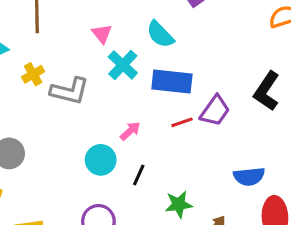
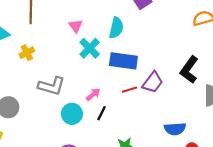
cyan semicircle: (160, 34) -> (116, 28), turned -125
gray L-shape: (70, 91) -> (52, 86), moved
black line: (139, 175) -> (102, 113), moved

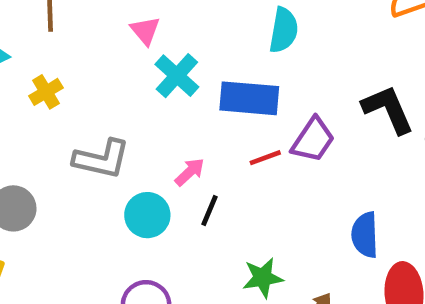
cyan semicircle: (116, 28) -> (284, 30), moved
black L-shape: (189, 70) -> (388, 109), turned 124
blue semicircle: (175, 129) -> (365, 235), turned 95

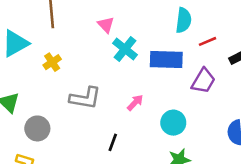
red line: (265, 158) -> (208, 41), moved
black line: (209, 210) -> (113, 142), moved
cyan circle: (147, 215) -> (173, 123), moved

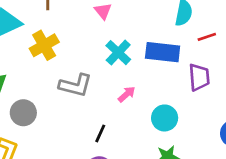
cyan cross: (125, 49) -> (118, 53), moved
yellow cross: (52, 62) -> (44, 45), size x1.5
purple trapezoid: (203, 81) -> (199, 77), turned -40

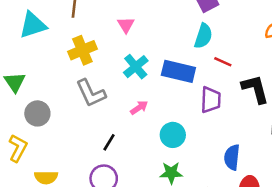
red line: (207, 37) -> (223, 62), turned 36
yellow cross: (44, 45) -> (82, 50), moved
gray L-shape: (75, 85) -> (91, 93), turned 44

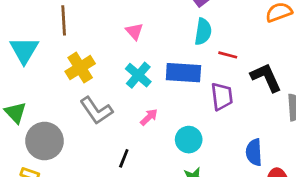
cyan triangle: (33, 25) -> (24, 50), turned -32
pink triangle: (126, 25) -> (134, 31), moved
gray circle: (37, 113) -> (45, 141), size x1.4

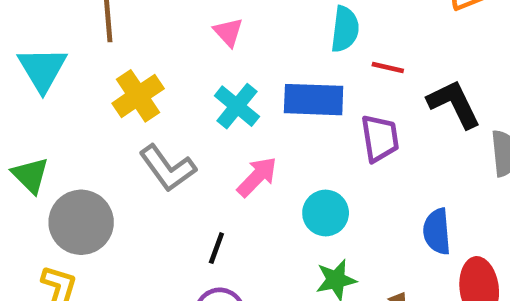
pink arrow: (149, 117) -> (257, 177), size x1.4

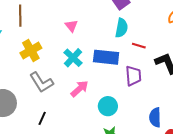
black line: (216, 248) -> (42, 118), moved

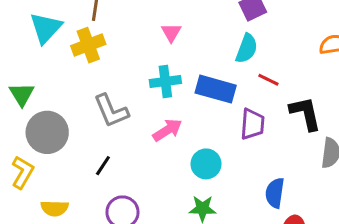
yellow cross: (31, 51) -> (88, 45), moved
cyan cross: (73, 58) -> (165, 82), turned 30

